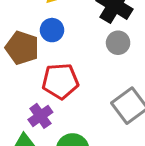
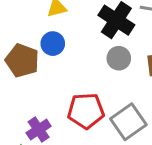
red pentagon: (60, 81) -> (86, 111), moved

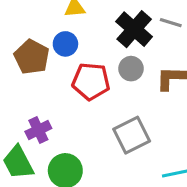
red pentagon: (86, 111) -> (91, 81), moved

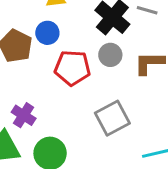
purple cross: (38, 130) -> (24, 115), turned -30

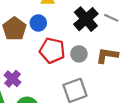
gray circle: (110, 55) -> (79, 54), moved

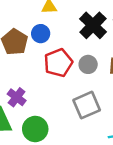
red pentagon: (52, 50) -> (58, 63), turned -30

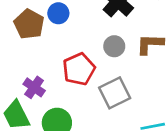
red pentagon: (58, 63) -> (79, 69), moved

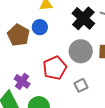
gray circle: (114, 46) -> (81, 51), size x1.5
gray square: (115, 93) -> (81, 85), size x0.6

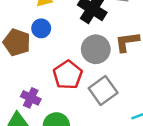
gray square: (81, 85) -> (103, 91), size x1.6

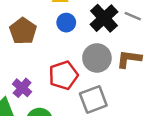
blue circle: (41, 28) -> (66, 23), moved

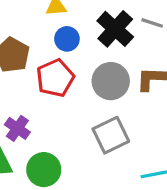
red pentagon: (63, 75) -> (55, 78), moved

